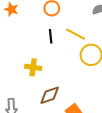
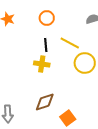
yellow cross: (33, 67) -> (42, 64), moved

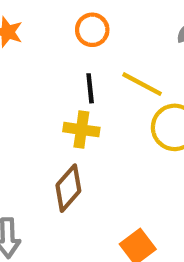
brown diamond: (45, 102) -> (68, 188), moved, turned -30

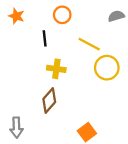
black line: (90, 88) -> (45, 38), moved

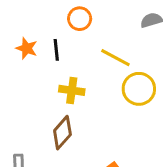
orange star: (16, 16) -> (27, 48), moved

